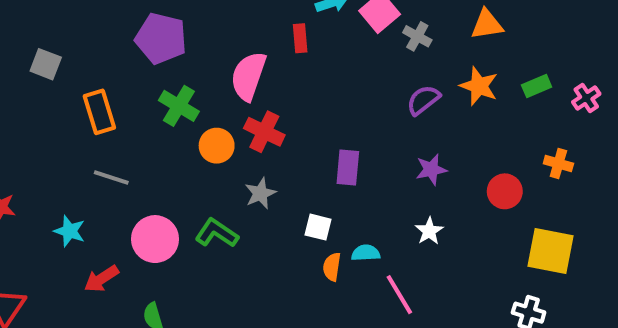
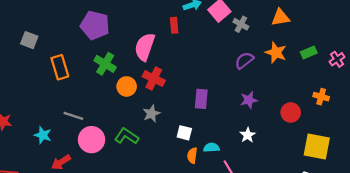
gray line: (111, 177) -> (73, 116), moved

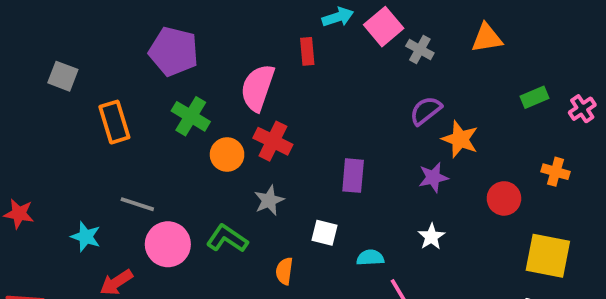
orange star: (276, 53) -> (460, 139), moved
orange semicircle: (192, 155) -> (284, 271), moved

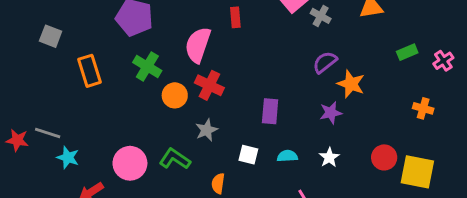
red circle: (504, 198) -> (384, 157), moved
gray line: (137, 204) -> (48, 133), moved
cyan semicircle: (370, 258) -> (287, 156), moved

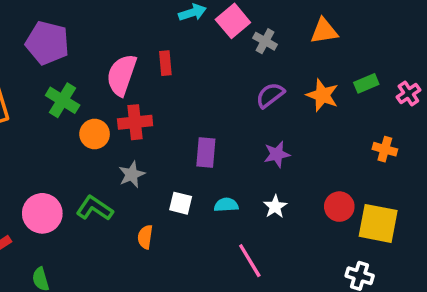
red rectangle: (235, 17) -> (165, 63), moved
orange star: (351, 84) -> (322, 95), moved
red cross: (209, 85) -> (135, 122), turned -32

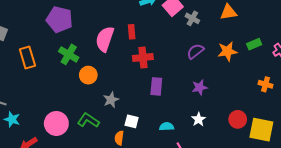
orange star: (322, 95) -> (227, 51), turned -30
red cross: (135, 122) -> (143, 58), moved
white square: (181, 203) -> (132, 121), moved
cyan semicircle: (226, 205) -> (167, 127), moved

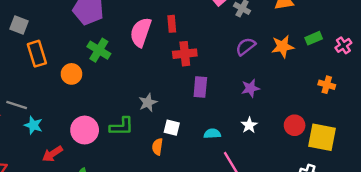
orange rectangle: (27, 58) -> (37, 54), moved
orange circle: (88, 75) -> (71, 74), moved
green L-shape: (88, 120) -> (122, 126), turned 145

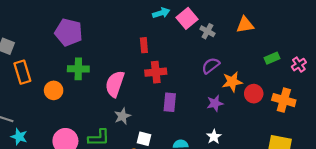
pink semicircle: (141, 32) -> (115, 84), moved
orange star: (283, 47) -> (232, 82), moved
green cross: (99, 50) -> (78, 69), turned -30
orange cross: (327, 85) -> (284, 100), size x1.5
red circle: (295, 125) -> (254, 94), moved

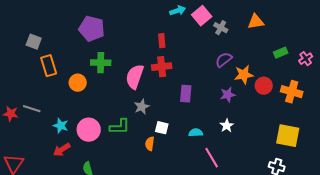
red cross: (156, 72) -> (162, 67), moved
cyan star: (19, 137) -> (61, 126), moved

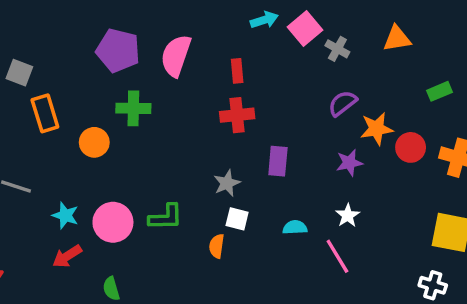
pink semicircle: (135, 77) -> (176, 56), moved
gray star: (142, 107) -> (227, 183), moved
pink line: (212, 158) -> (337, 256), moved

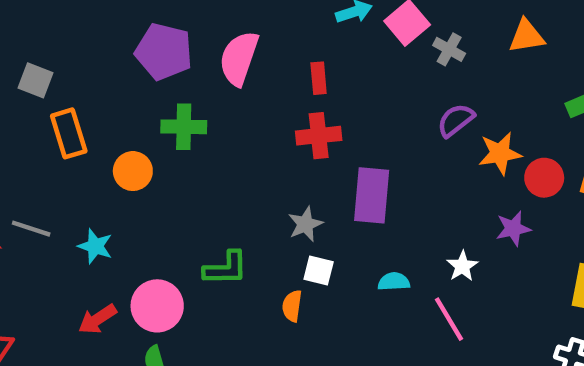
purple rectangle: (278, 161) -> (372, 195), size x1.4
purple star: (349, 163) -> (513, 229), moved
cyan star: (65, 215) -> (95, 246), moved
pink circle: (113, 222) -> (157, 306), moved

